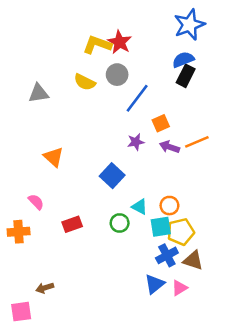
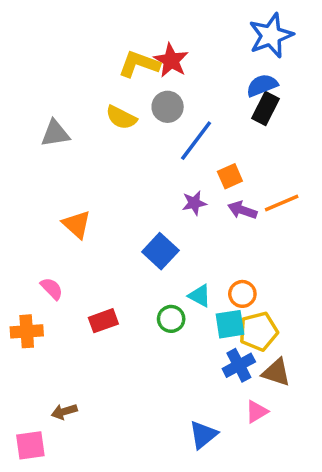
blue triangle: (154, 284) -> (203, 435), moved

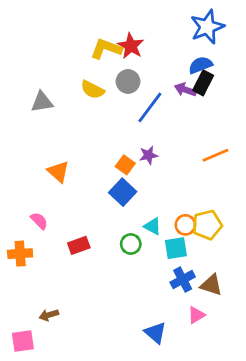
orange square: (230, 176) -> (125, 165), moved, turned -30
purple arrow: (242, 210) -> (185, 90), moved
yellow pentagon: (258, 331) -> (207, 225), moved
blue triangle: (203, 435) -> (155, 333), turned -40

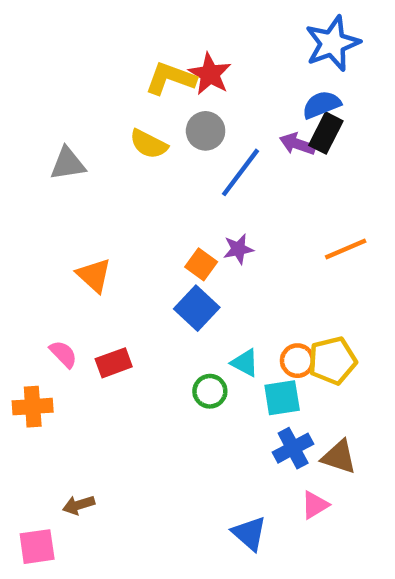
red rectangle: (79, 245) -> (114, 363), moved

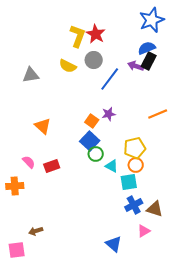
yellow L-shape: (171, 78) -> (78, 36), turned 90
yellow pentagon: (332, 361) -> (135, 148), moved
green circle: (210, 391) -> (96, 154), moved

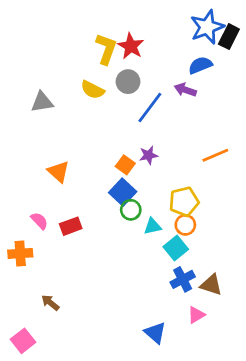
black rectangle: (149, 61) -> (229, 37), moved
cyan triangle: (112, 166) -> (153, 226), turned -40
cyan square: (129, 182) -> (176, 248), turned -30
brown arrow: (36, 231) -> (50, 303), moved, turned 56
pink square: (17, 250) -> (23, 341), turned -30

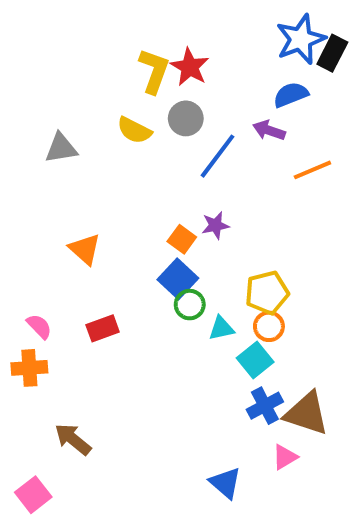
orange line: (215, 155) -> (312, 170), moved
pink semicircle: (39, 221) -> (39, 326), moved
brown triangle: (211, 285) -> (307, 413), size x1.4
brown arrow: (50, 303) -> (73, 439), size x1.4

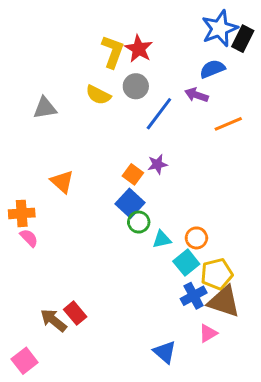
yellow pentagon: (267, 293) -> (217, 274), moved
red rectangle: (103, 328) -> (75, 313), moved, turned 70
orange cross: (29, 368) -> (22, 213), moved

